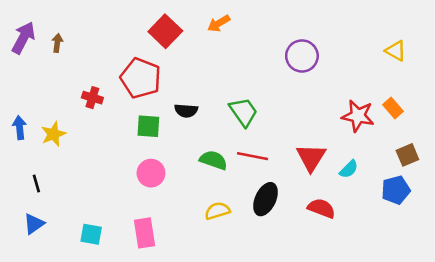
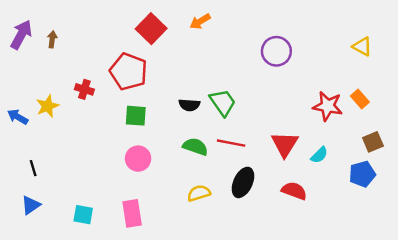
black semicircle: (186, 111) -> (189, 105), moved
blue arrow: (20, 128) -> (18, 117), turned -54
yellow star: (53, 134) -> (47, 106), moved

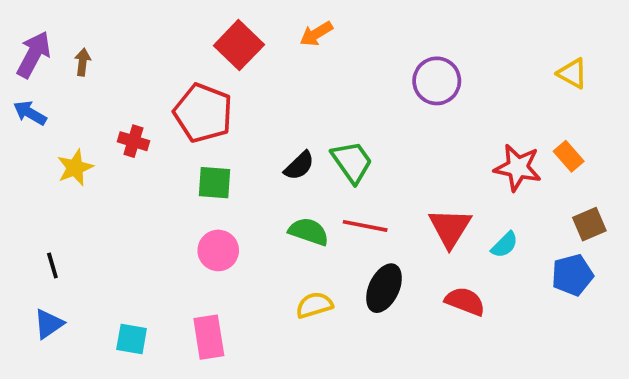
black semicircle: (189, 105) -> (299, 166), turned -48
blue arrow: (18, 117) -> (30, 113), moved

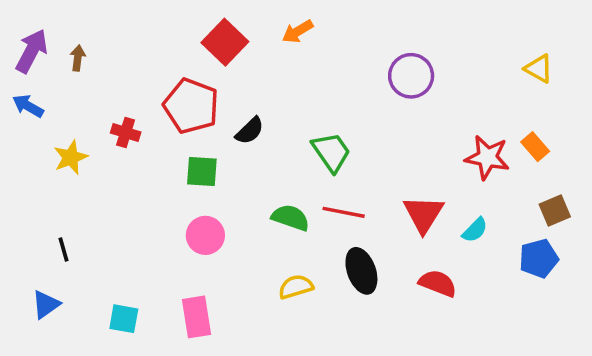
black semicircle: (299, 166) -> (250, 131), moved
black line: (52, 266) -> (64, 250), moved
black ellipse: (384, 288) -> (361, 271), turned -45

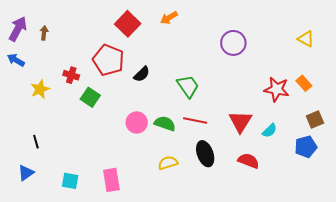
green square: (202, 172) -> (90, 97), moved, turned 30
pink circle: (205, 235) -> (137, 123), moved

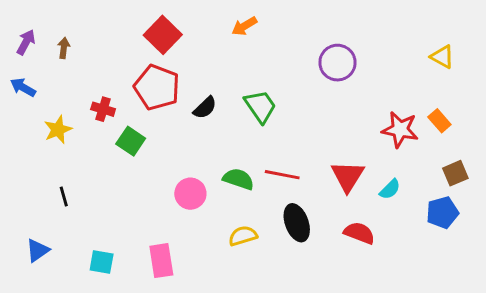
red square: (128, 24) -> (163, 35), moved
purple arrow: (18, 29) -> (26, 42), size x0.7
green trapezoid: (188, 86) -> (260, 106), moved
pink circle: (137, 123) -> (190, 194), moved
black line: (36, 142) -> (64, 197), moved

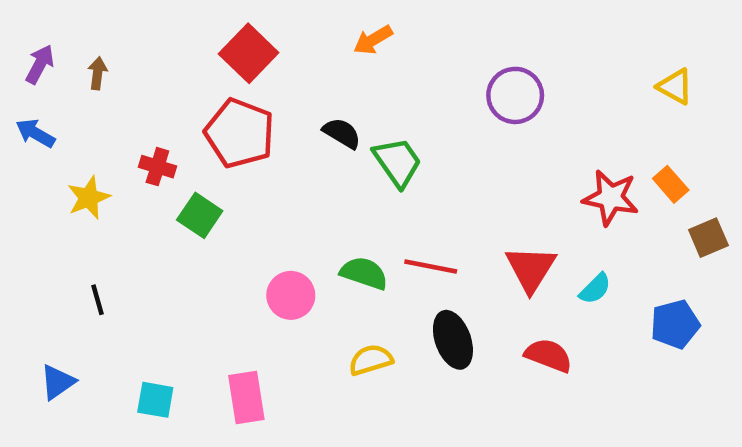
black semicircle: (205, 108) -> (342, 133), moved, turned -105
brown square: (455, 173) -> (708, 238), moved

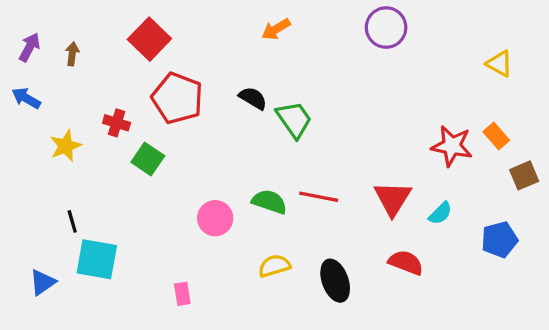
red square: (249, 53) -> (149, 39), moved
purple circle: (515, 95) -> (386, 28), moved
black ellipse: (453, 340) -> (335, 281), moved
pink rectangle: (246, 398) -> (182, 294), size x0.6
cyan square: (155, 400) -> (97, 259), moved, size x1.5

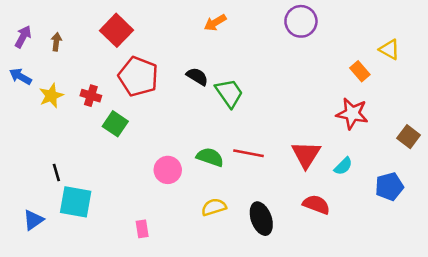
orange rectangle: (496, 136) -> (360, 71), moved
yellow star: (66, 146) -> (51, 96), moved
brown square: (524, 175) -> (409, 137), turned -30

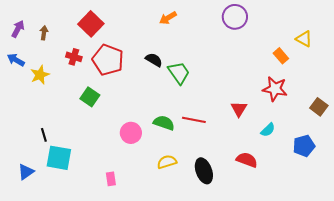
red cross: (91, 96) -> (74, 57), moved
red triangle: (306, 155) -> (239, 109), moved, size x0.7

